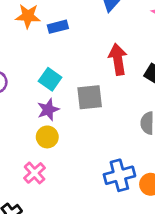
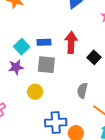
blue rectangle: (58, 27) -> (44, 42), moved
yellow circle: (47, 137) -> (35, 92), moved

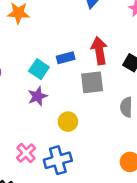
gray square: (46, 65) -> (92, 82), moved
blue cross: (56, 123) -> (58, 160), moved

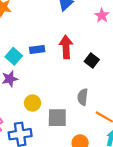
gray square: (92, 82) -> (57, 118), moved

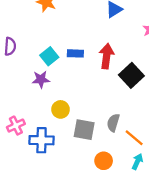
black square: (92, 61) -> (131, 75), size x1.5
gray semicircle: (83, 97) -> (113, 123), moved

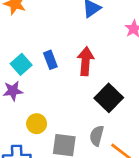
blue rectangle: (75, 53) -> (50, 60), turned 70
black square: (131, 75) -> (109, 98), moved

